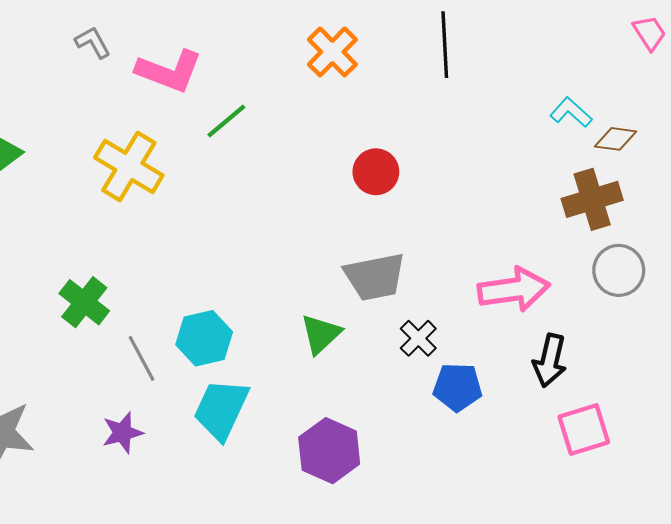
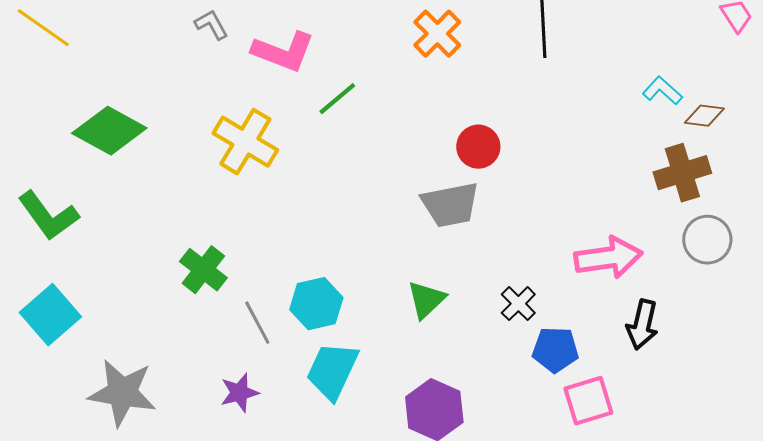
gray trapezoid: (375, 277) -> (450, 205), moved
pink square: (584, 429) -> (588, 401), moved

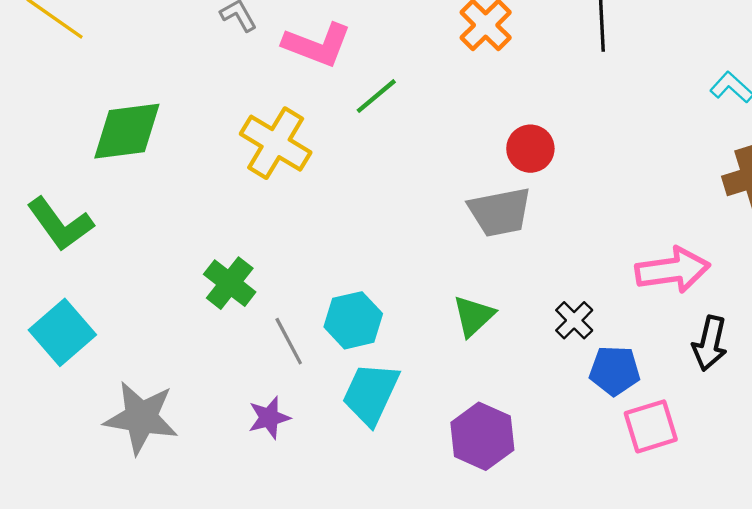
green diamond: (109, 131) -> (127, 131), turned -36

